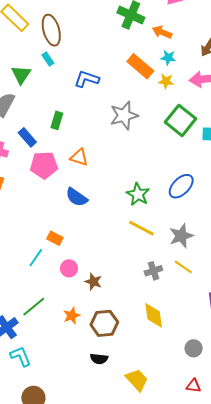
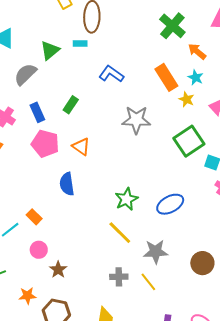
cyan rectangle: (48, 59) -> (80, 43), turned -72
blue semicircle: (77, 197) -> (67, 184), turned 30

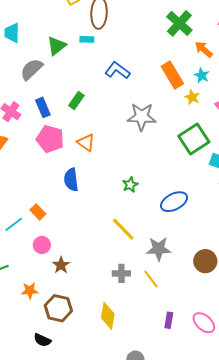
green star: (126, 199) -> (130, 185), moved, size x0.7

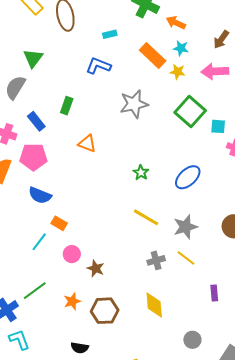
cyan rectangle: (87, 39) -> (110, 34), moved
pink pentagon: (50, 139) -> (33, 157), moved
blue semicircle: (71, 180) -> (40, 195), moved, turned -45
black semicircle: (42, 340) -> (80, 348), moved

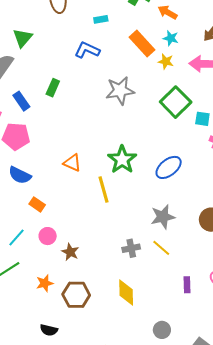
orange triangle: (87, 144) -> (72, 163), moved
green star: (141, 173) -> (122, 160), size x1.8
yellow line: (146, 217) -> (103, 189), moved, turned 40
cyan line: (39, 242) -> (17, 237), moved

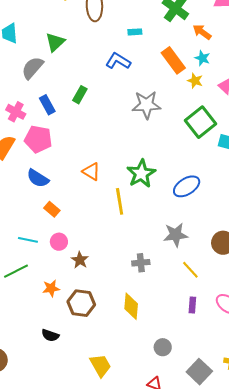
cyan line: (17, 237) -> (28, 240), turned 54
yellow line: (161, 248) -> (190, 270), moved

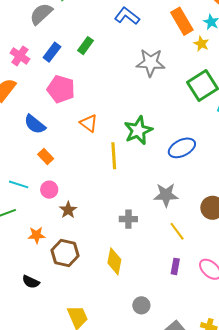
blue rectangle: (47, 105) -> (52, 52), turned 60
pink pentagon: (38, 139) -> (61, 89), moved

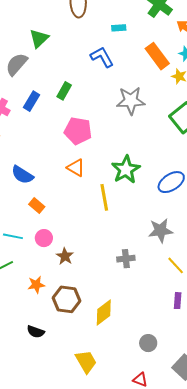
blue L-shape: (127, 16) -> (102, 57), turned 30
pink pentagon: (61, 89) -> (78, 131), moved
yellow diamond: (114, 261) -> (104, 312), moved, turned 48

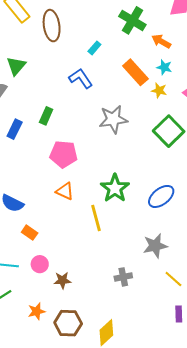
cyan rectangle: (119, 28) -> (94, 48), turned -40
brown star: (65, 256) -> (62, 280), turned -30

